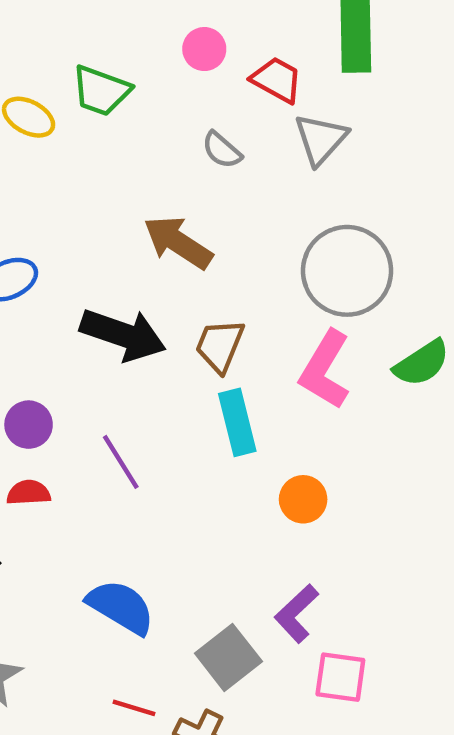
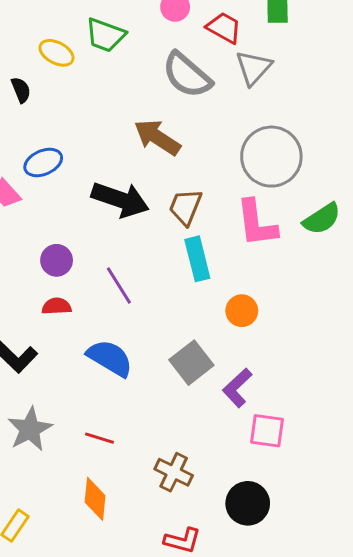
gray semicircle: (222, 150) -> (187, 75), size x1.8
pink L-shape: (325, 370) -> (257, 223), turned -38
blue semicircle: (121, 607) -> (110, 358), moved
gray square: (228, 657) -> (191, 363), moved
red line: (134, 708) -> (100, 438), moved

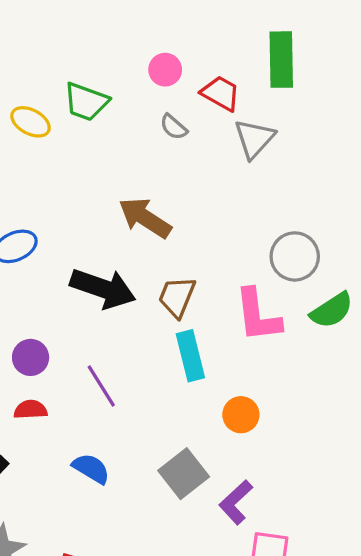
gray semicircle: (187, 75) -> (174, 127), moved, size x0.5
gray circle: (271, 157) -> (295, 256), moved, size x0.7
blue semicircle: (110, 358) -> (91, 469), size x0.7

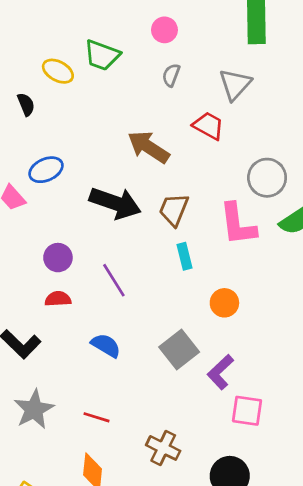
red trapezoid: (221, 93) -> (208, 126), moved
gray semicircle: (174, 127) -> (171, 75), turned 70
cyan rectangle: (190, 356) -> (184, 256), size x0.7

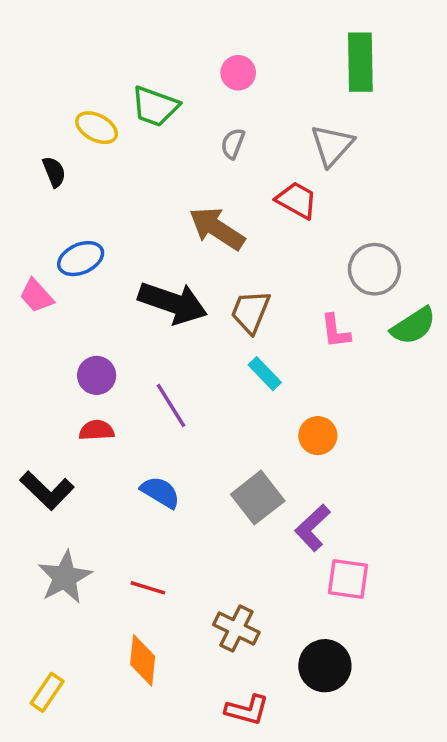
gray semicircle: (171, 75) -> (233, 144), moved
pink L-shape: (238, 224) -> (336, 331), size x0.6
cyan rectangle: (184, 256) -> (265, 374), turned -30

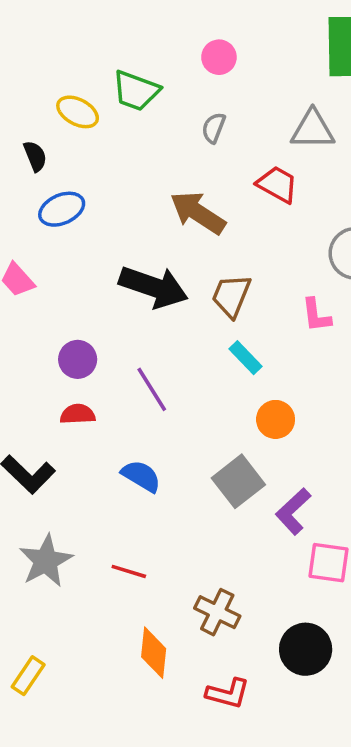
gray triangle: (332, 145) -> (313, 130), turned 48
blue ellipse: (81, 259) -> (62, 209), moved
orange circle: (318, 436) -> (276, 419), moved
orange diamond: (143, 660) -> (154, 653), moved

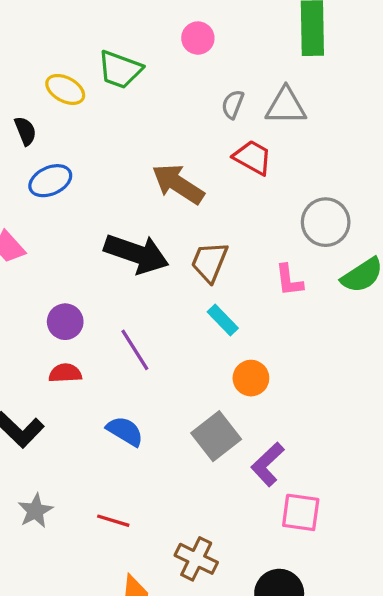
gray semicircle: (214, 128) -> (233, 104), moved
gray star: (46, 561) -> (35, 511), size x0.7

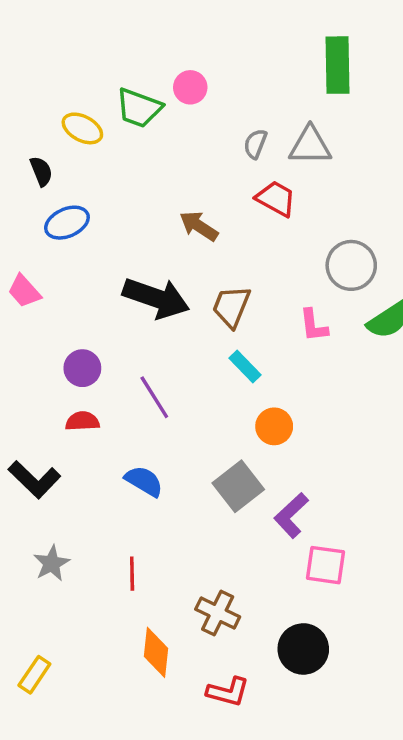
pink circle: (198, 38) -> (190, 87), moved
brown arrow: (178, 184) -> (199, 226), size x0.7
red line: (113, 521) -> (132, 574), turned 72

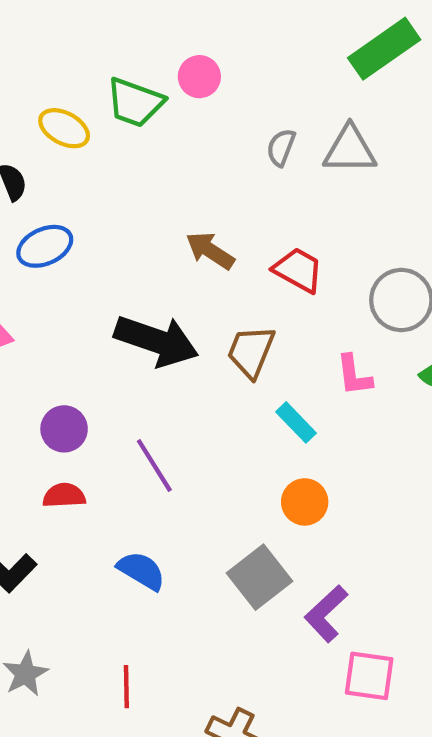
green rectangle: (338, 65) -> (384, 49), turned 56
red trapezoid: (276, 199) -> (298, 270), moved
cyan rectangle: (245, 366) -> (296, 422), moved

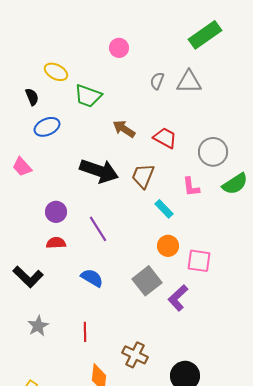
green trapezoid: (135, 102) -> (88, 96), moved
pink square: (369, 676) -> (199, 261), moved

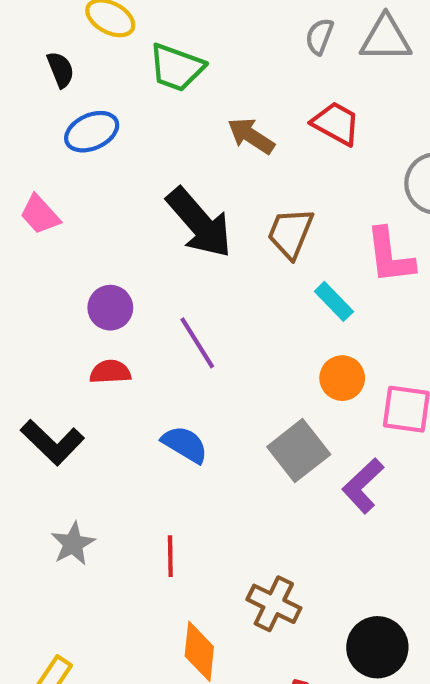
red trapezoid: (165, 138) -> (336, 123), moved
black arrow: (99, 171) -> (199, 223), turned 30
pink L-shape: (191, 187) -> (390, 256), size x1.4

